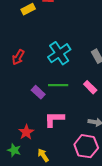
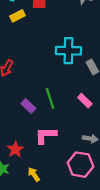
cyan cross: (59, 53) -> (69, 51), moved, turned 35
green line: (58, 85) -> (50, 98), turned 72

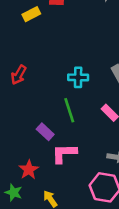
cyan cross: (69, 51) -> (78, 77), moved, size x0.7
purple rectangle: (28, 106) -> (45, 132), moved

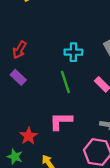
purple rectangle: (45, 132) -> (18, 77), moved

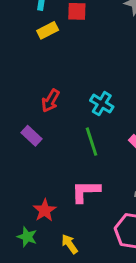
red arrow: (19, 50) -> (51, 101), moved
cyan cross: (73, 52) -> (102, 104), turned 30

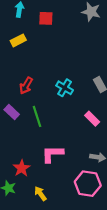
yellow rectangle: (48, 30) -> (18, 40), moved
green line: (92, 142) -> (37, 116), moved

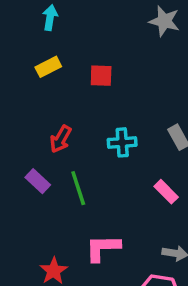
red square: (46, 18) -> (101, 76), moved
cyan cross: (65, 88) -> (122, 142), turned -35

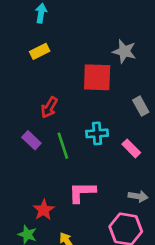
gray star: (164, 21) -> (124, 51), moved
red square: (101, 76) -> (97, 77), moved, size x1.6
cyan cross: (122, 142) -> (97, 133), moved

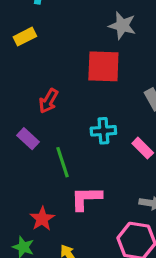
yellow rectangle: (40, 51) -> (25, 37), moved
gray star: (124, 51) -> (122, 26), moved
green line: (63, 146) -> (63, 162), moved

